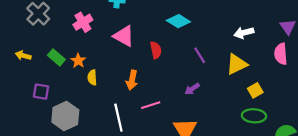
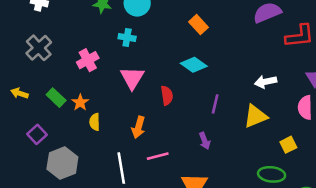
pink triangle: (124, 36) -> (132, 78), turned 30
purple line: (200, 55) -> (215, 104), turned 42
purple arrow: (192, 89) -> (205, 141), turned -80
yellow square: (255, 90) -> (288, 145), moved
purple square: (41, 92) -> (37, 134), turned 35

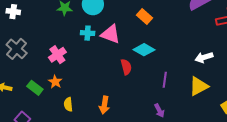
pink triangle: (132, 78) -> (111, 34), moved, turned -35
red semicircle: (167, 95) -> (126, 67), moved
orange star: (80, 102) -> (55, 82), moved

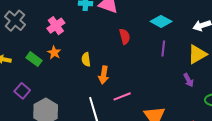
cyan diamond: (144, 50) -> (161, 21), moved
yellow semicircle: (68, 104) -> (86, 59), moved
purple arrow: (159, 111) -> (188, 80), moved

